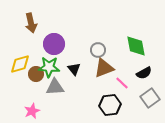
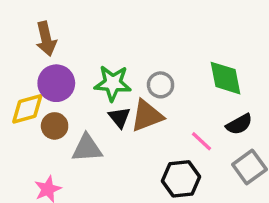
purple circle: (54, 44) -> (56, 83), moved
green star: (49, 67) -> (113, 83), moved
brown triangle: (104, 68) -> (147, 116), moved

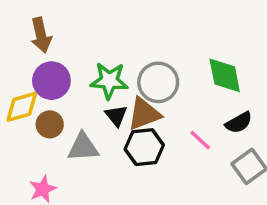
gray circle: (161, 85) -> (158, 82), size x1.5
black hexagon: (181, 179) -> (144, 147), moved

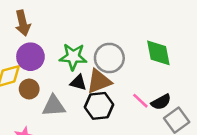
black triangle: (116, 116) -> (78, 83), turned -36
black semicircle: (239, 123) -> (161, 102), moved

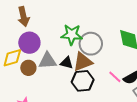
green star: (73, 57) -> (72, 35), moved
gray triangle: (54, 106) -> (48, 61), moved

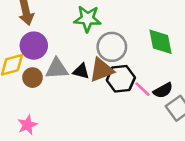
green star: (72, 35) -> (88, 19), moved
black hexagon: (83, 81) -> (121, 79), moved

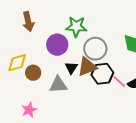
purple circle: (34, 46) -> (57, 45), moved
gray triangle: (57, 69) -> (58, 85), moved
black triangle: (81, 71) -> (71, 68), turned 48

